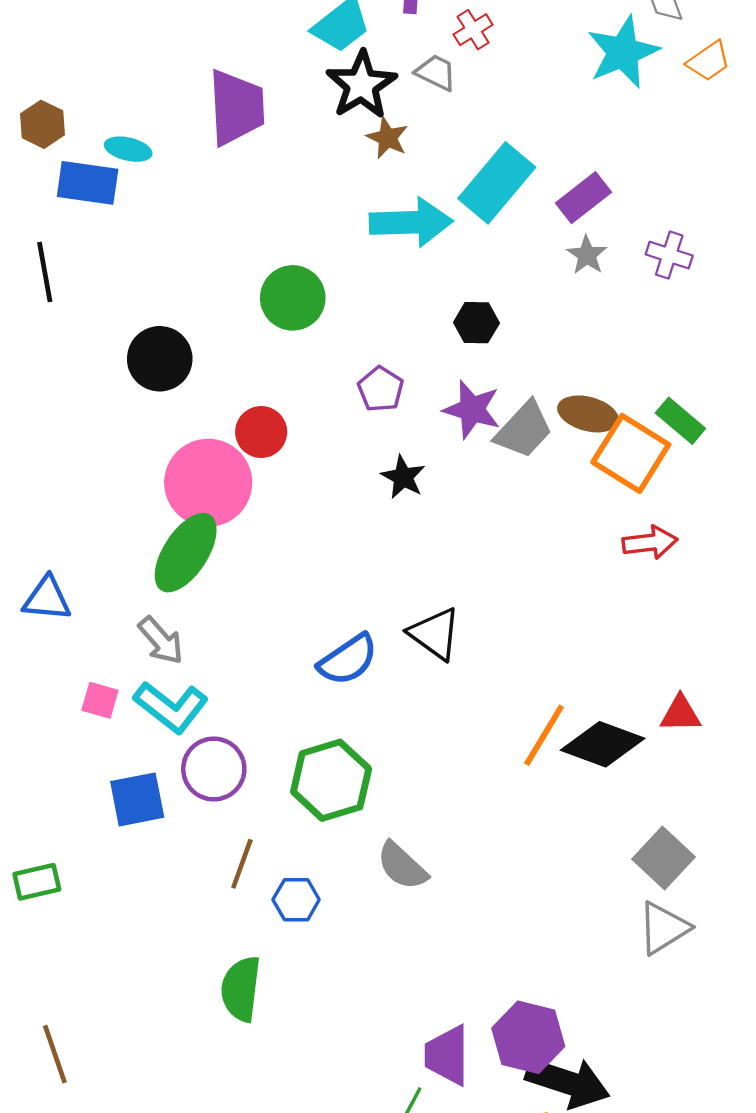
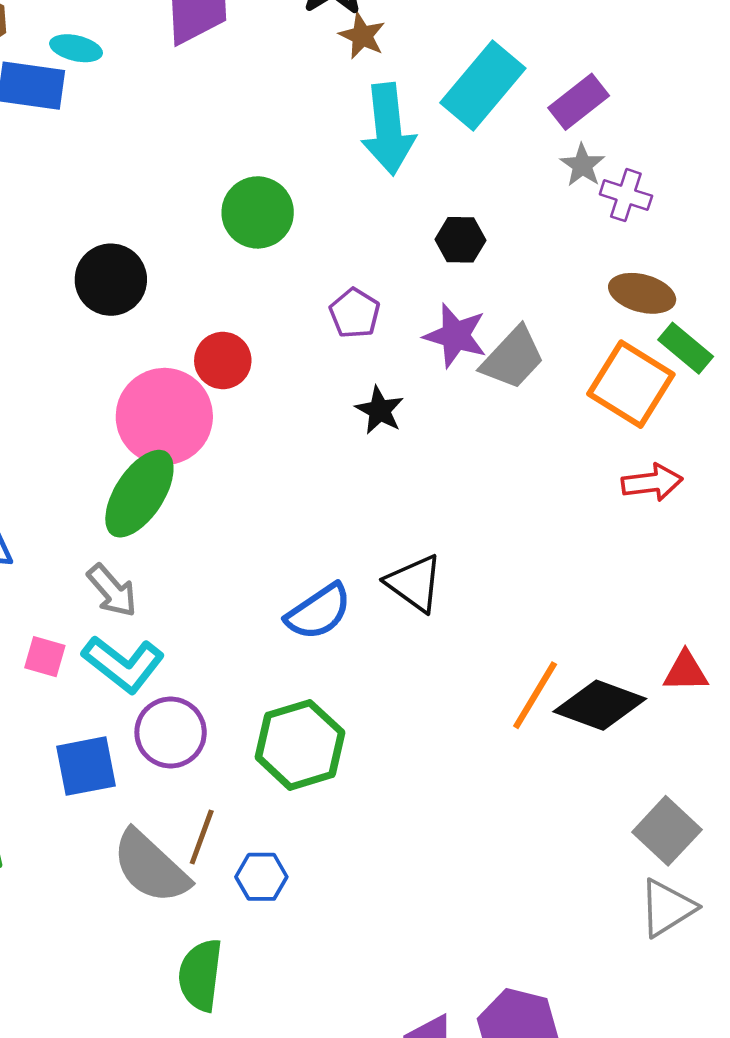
cyan arrow: (411, 222) -> (388, 129), turned 86
purple cross: (669, 255) -> (626, 195), moved
brown ellipse: (588, 414) -> (642, 293), moved
gray semicircle: (402, 866) -> (151, 867), moved, size x1.4

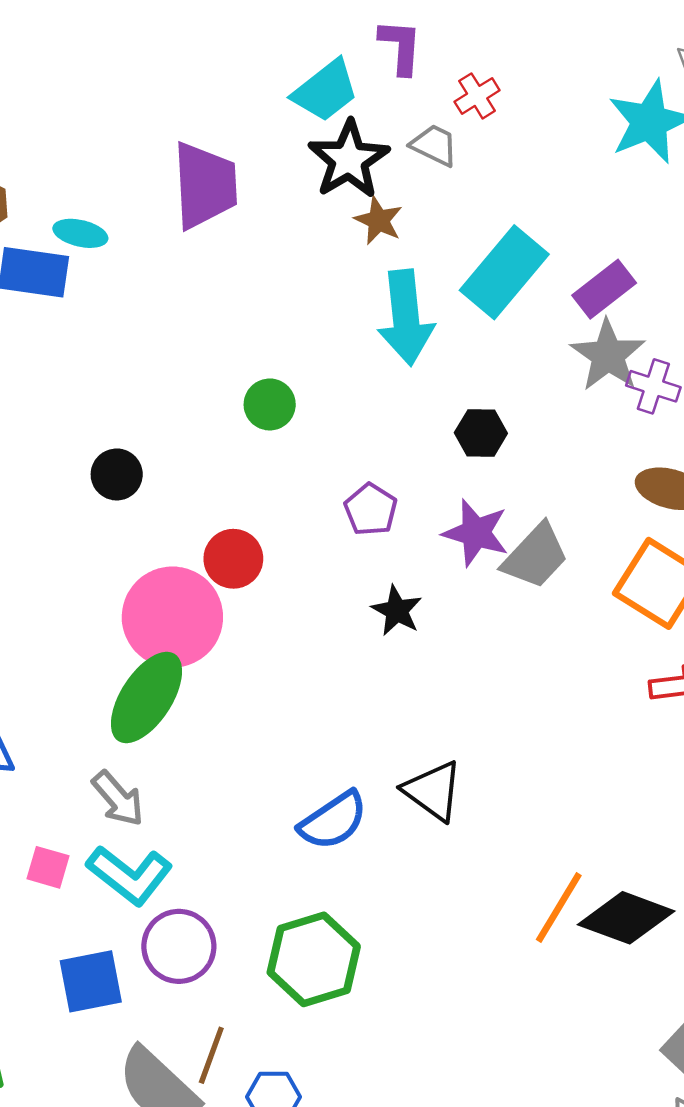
gray star: (582, 165) -> (608, 355), size x1.6
green circle: (258, 212) -> (270, 404), size x0.7
black circle: (111, 280) -> (117, 474), size x0.7

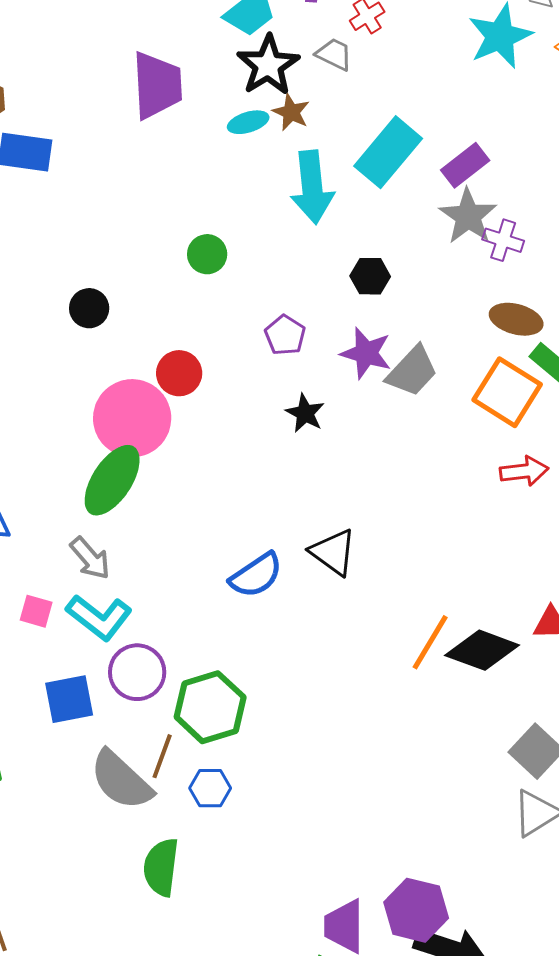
cyan ellipse: (80, 233) -> (248, 122), moved, turned -30
green hexagon: (314, 959) -> (210, 707), moved

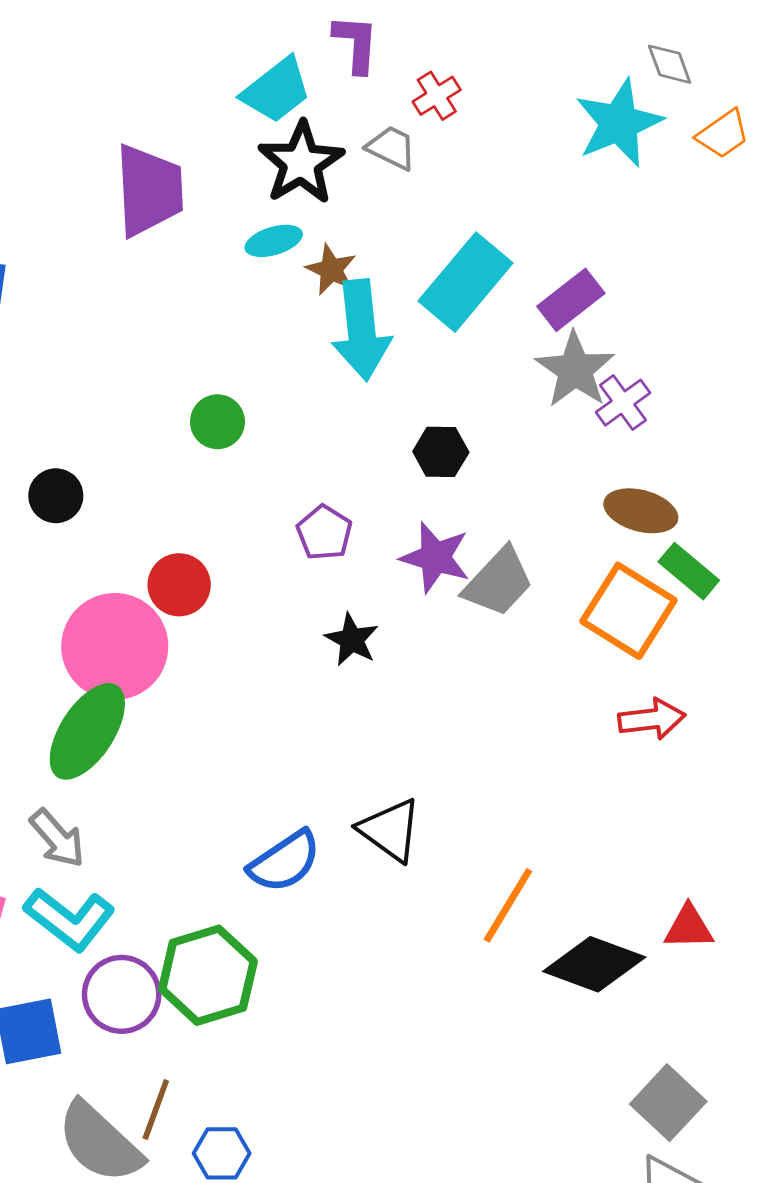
brown star: (291, 112) -> (331, 270), moved
purple cross: (503, 240) -> (623, 403), turned 36
orange line: (430, 642) -> (508, 905), moved
green hexagon: (210, 707) -> (208, 975), moved

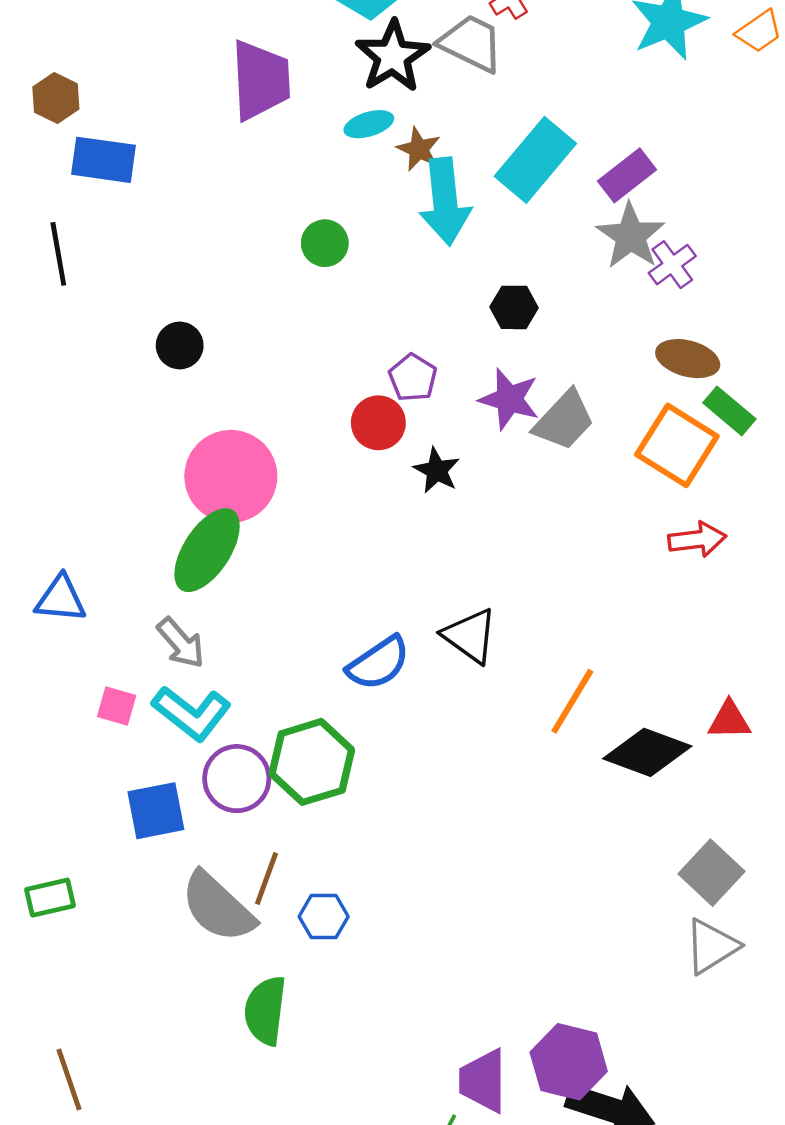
gray trapezoid: (391, 148) -> (471, 43), size x1.5
green circle: (217, 422) -> (325, 243), moved
red circle: (179, 585) -> (378, 423), moved

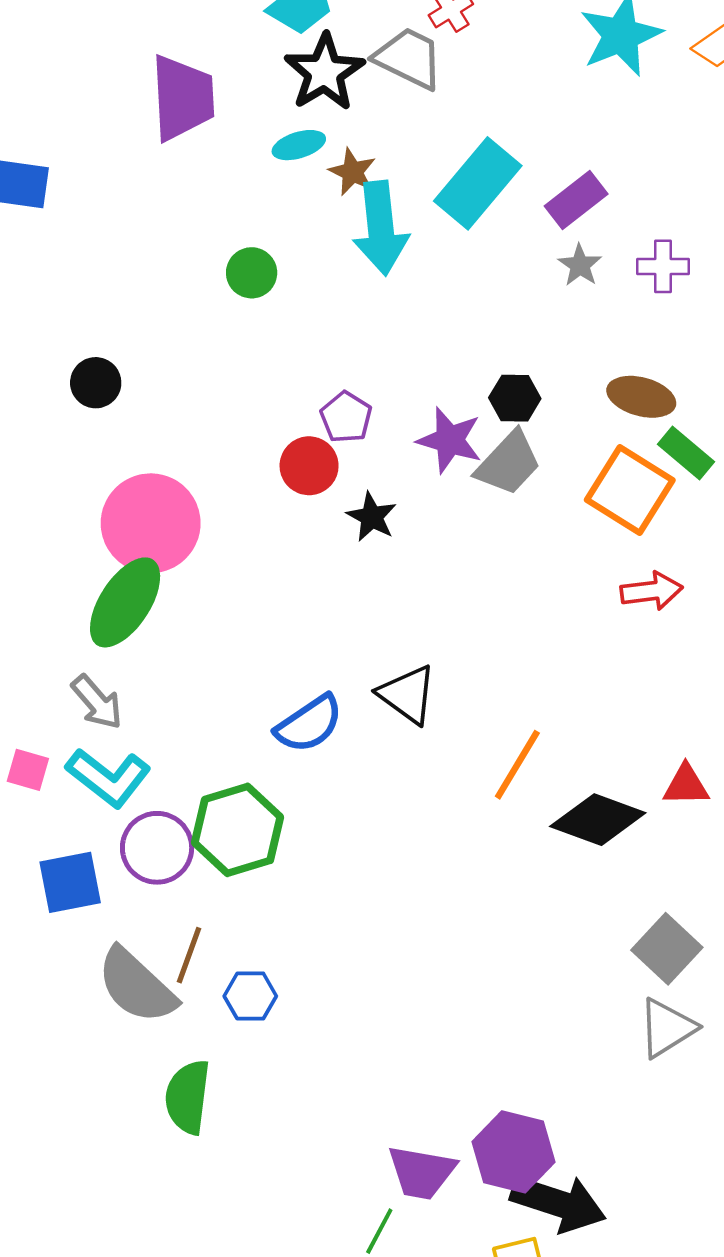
gray star: (631, 236) -> (580, 265), size x0.6
purple cross: (672, 265) -> (663, 266), moved, turned 36
black hexagon: (514, 307) -> (515, 398), moved
purple trapezoid: (483, 1081) -> (422, 1172), turned -80

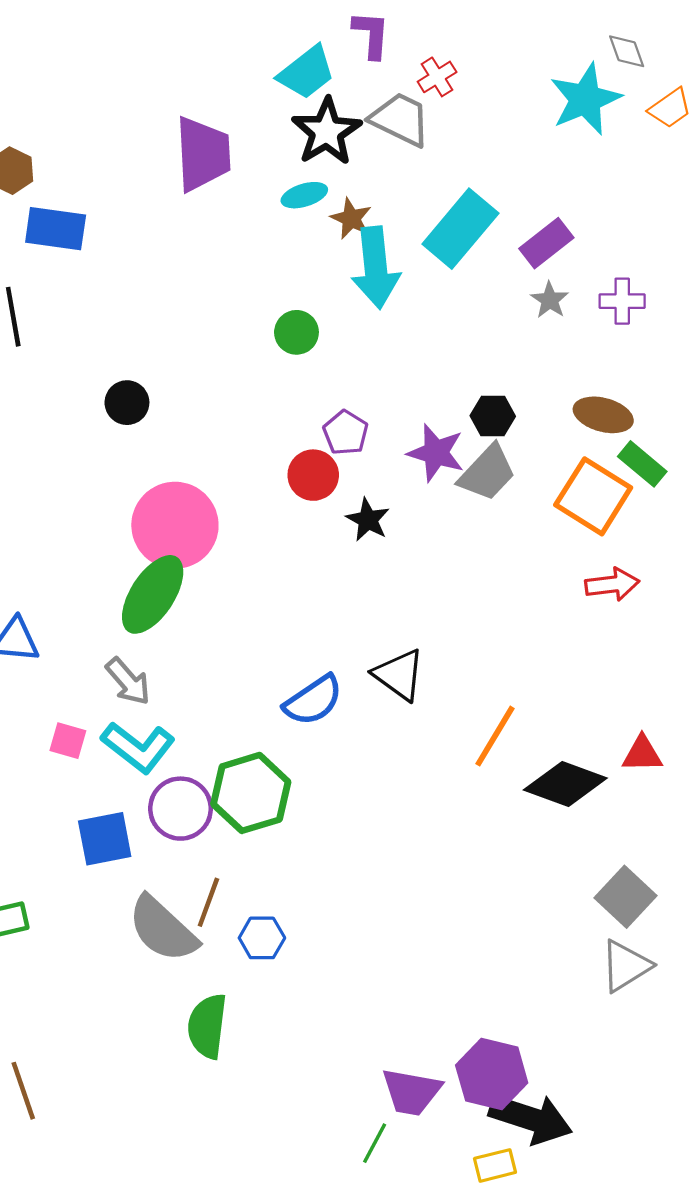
green circle: (252, 273) -> (296, 332), moved

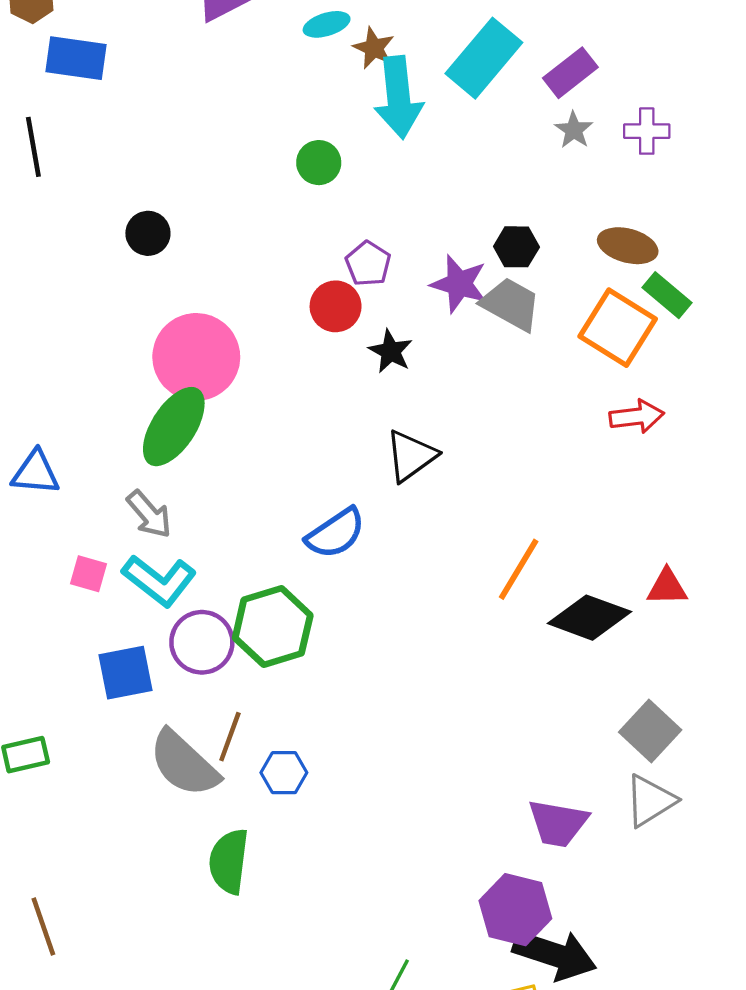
gray trapezoid: (487, 473) -> (511, 304), turned -104
black triangle: (399, 675) -> (411, 456), moved, turned 48
purple trapezoid: (411, 1092) -> (558, 823), moved

